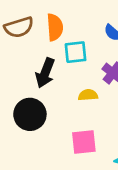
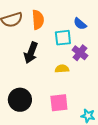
cyan square: (76, 52) -> (63, 38), moved
black circle: (30, 114) -> (20, 100), moved

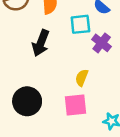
yellow semicircle: (62, 69) -> (82, 78), moved, turned -64

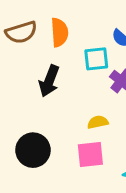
yellow semicircle: (82, 78) -> (98, 122), turned 56

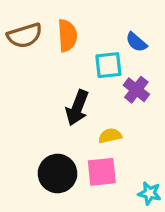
black arrow: (49, 81) -> (77, 108), moved
black circle: (33, 150) -> (57, 174), moved

